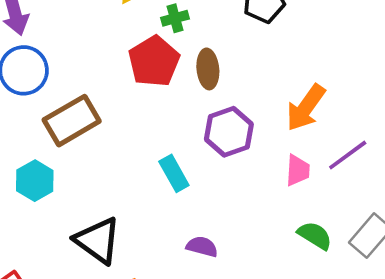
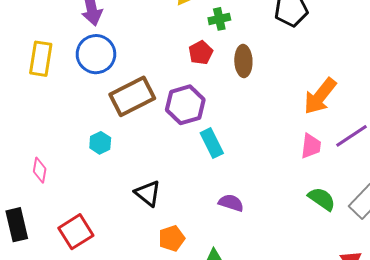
red pentagon: (154, 61) -> (201, 53), size x0.6
purple hexagon: (229, 132) -> (185, 105), moved
cyan hexagon: (35, 181) -> (100, 143), size x0.7
black triangle: (98, 240) -> (148, 193), size x0.7

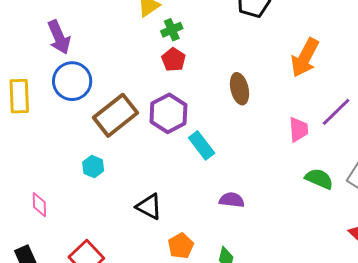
green cross: (219, 19) -> (172, 30), moved
brown ellipse: (243, 61) -> (240, 89), moved
orange arrow: (320, 96) -> (305, 58), moved

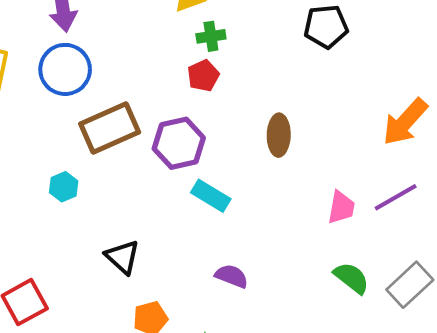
orange arrow: (305, 58) -> (405, 122), moved
cyan rectangle: (202, 145) -> (211, 196), turned -36

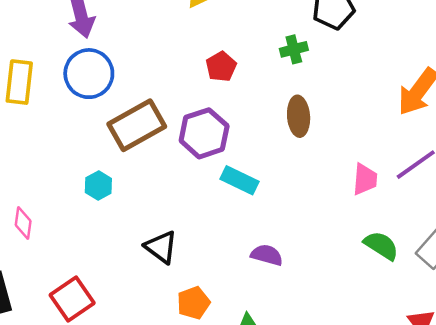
green cross: (211, 36) -> (294, 49), moved

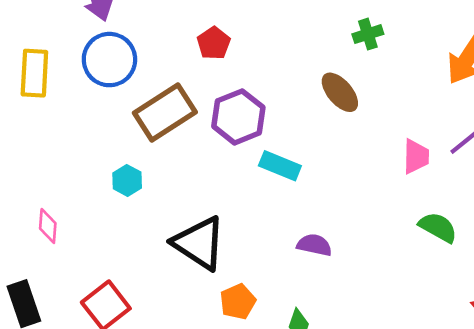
green cross: (294, 49) -> (368, 34), moved
red pentagon: (221, 67) -> (214, 43), moved
brown ellipse: (299, 116) -> (340, 92), turned -33
black triangle: (161, 247) -> (199, 243), size x1.5

